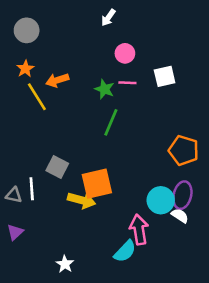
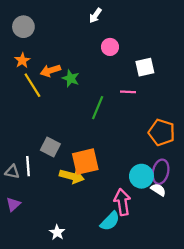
pink line: (127, 83) -> (128, 92), moved
green star: (104, 89) -> (71, 78), moved

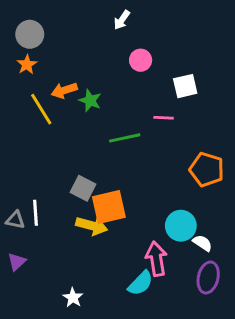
orange star: (22, 60) -> (27, 65), moved
green line: (98, 108) -> (125, 138), turned 55
gray square: (50, 147) -> (83, 188), moved
purple ellipse: (161, 172) -> (208, 278), moved

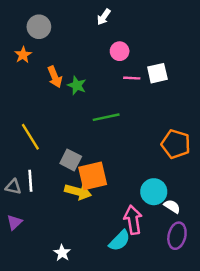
gray circle: (30, 34) -> (39, 27), moved
orange arrow: (64, 90) -> (55, 77), turned -95
yellow line: (41, 109) -> (30, 137), moved
pink line: (164, 118) -> (132, 78), moved

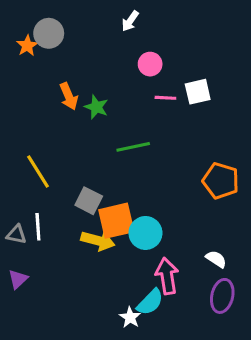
orange star: (23, 55) -> (27, 46), moved
cyan circle: (154, 192) -> (145, 233), moved
white star: (62, 253) -> (130, 317), moved

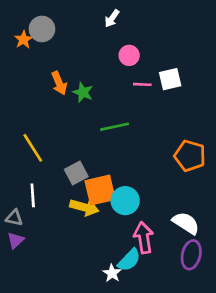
gray square: (89, 201) -> (76, 173), turned 35
gray triangle: (16, 234) -> (14, 218), moved
white semicircle: (216, 259) -> (186, 223), size x1.5

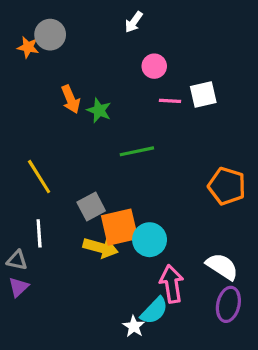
orange star: (23, 40) -> (28, 47), turned -30

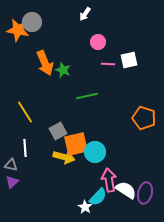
orange star: (28, 47) -> (18, 30), size x1.6
orange arrow: (71, 99) -> (45, 63), size x1.4
white semicircle: (222, 267) -> (126, 190), moved

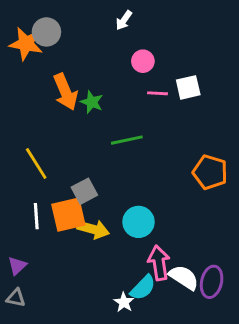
orange square: (76, 144) -> (68, 215), moved
gray triangle: (11, 165) -> (16, 298), moved

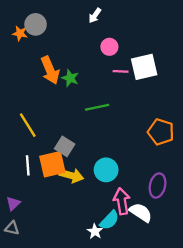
orange star: (26, 44) -> (20, 33), size x0.6
white square: (188, 87) -> (144, 67), size x1.4
gray square: (84, 191) -> (65, 146), turned -30
purple ellipse: (212, 282) -> (158, 186), moved

